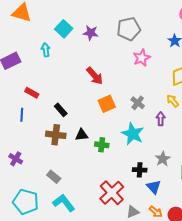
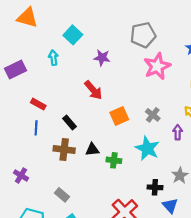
purple star: (91, 33) -> (102, 58), moved
pink star: (142, 58) -> (157, 66), size x1.4
red arrow: (95, 76) -> (93, 90), moved
blue line: (22, 115) -> (36, 128), moved

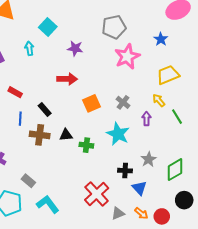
red arrow: (93, 90) -> (67, 79), turned -48
blue line: (36, 128) -> (20, 119), moved
gray rectangle: (62, 195) -> (28, 181), moved

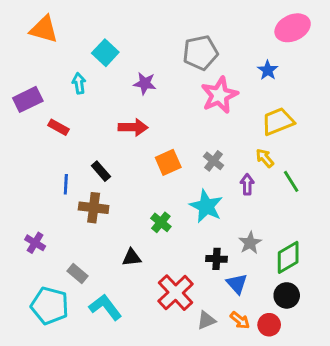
red rectangle: (15, 92) -> (59, 127), moved
black triangle: (66, 135) -> (132, 257), moved
green cross: (86, 145) -> (161, 222), turned 32
black circle: (184, 200) -> (287, 295), moved

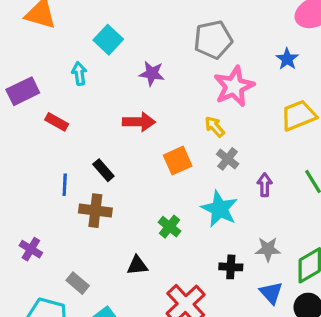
yellow arrow: (265, 158) -> (215, 127), moved
gray star: (250, 243) -> (268, 249), turned 30
blue triangle: (237, 284) -> (271, 293), moved

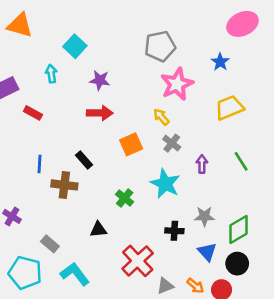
purple star: (152, 73) -> (100, 80), moved
black rectangle: (103, 170) -> (84, 160), moved

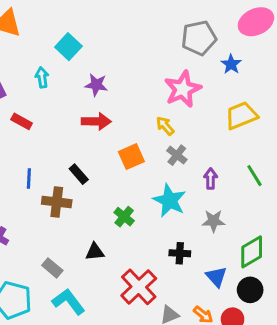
gray pentagon: (160, 46) -> (199, 38), moved
gray star: (204, 216) -> (213, 221), moved
gray rectangle: (50, 244) -> (52, 268), moved

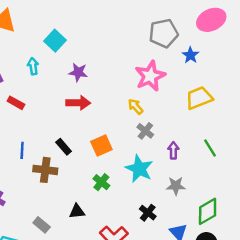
orange square: (131, 157) -> (101, 146), moved
black cross: (180, 253) -> (148, 213), turned 35

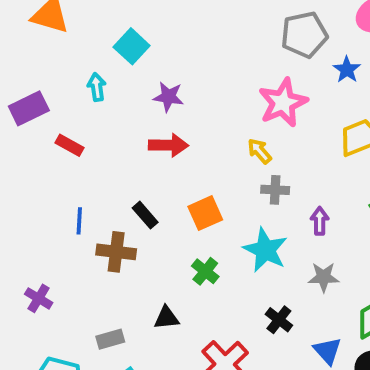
gray cross: (145, 131) -> (275, 190), turned -35
gray rectangle: (42, 225) -> (110, 339), turned -56

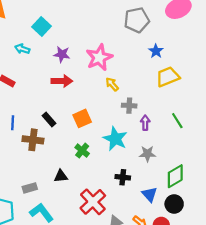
blue star: (347, 70) -> (156, 51), moved
cyan arrow: (97, 87) -> (22, 49), turned -64
pink star: (283, 103) -> (99, 57), moved
gray cross: (275, 190) -> (129, 106), moved
black cross: (279, 320) -> (123, 177), turned -32

